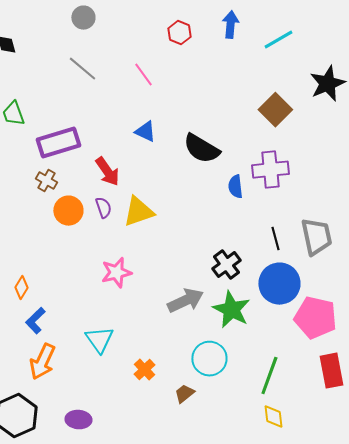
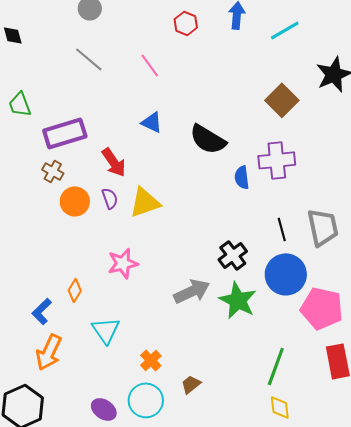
orange diamond: (21, 288) -> (75, 290), moved
cyan circle: (209, 359) -> (146, 400), moved
purple ellipse: (78, 420) -> (104, 409), moved, turned 30

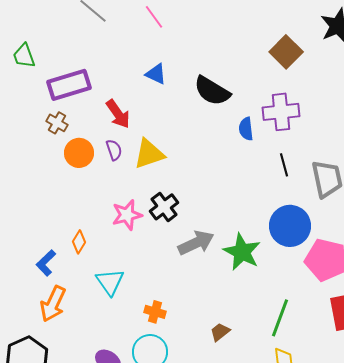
black line: (282, 229) -> (284, 165), moved
black cross: (233, 255) -> (164, 207), moved
orange cross: (151, 360) -> (155, 312), turned -30
brown trapezoid: (191, 384) -> (220, 332), moved

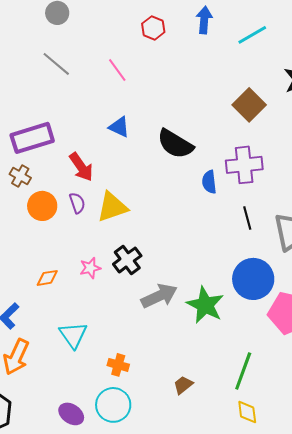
pink star: (127, 215) -> (90, 268), size x0.7
orange diamond: (79, 242) -> (47, 278), moved, turned 50

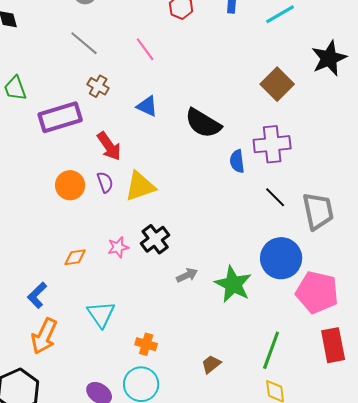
brown cross: (20, 176) -> (98, 86), moved
black line: (247, 218) -> (275, 197), turned -30
gray arrow: (159, 296) -> (187, 275), size x0.6

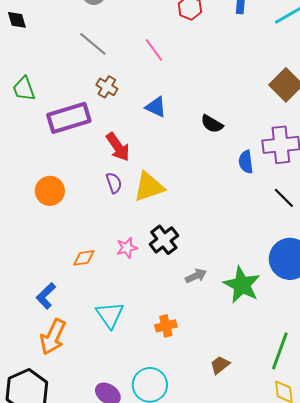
black semicircle: (203, 123) -> (212, 124), size x0.6
orange circle: (70, 185) -> (50, 191), moved
orange cross: (146, 344) -> (166, 326), moved, turned -30

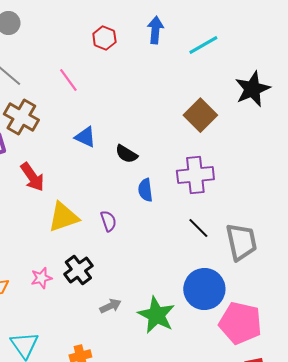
brown cross: (107, 87) -> (21, 117), size x1.6
blue triangle: (156, 107) -> (85, 137), moved
blue semicircle: (246, 162) -> (145, 190), moved
purple semicircle: (114, 183) -> (108, 221), moved

